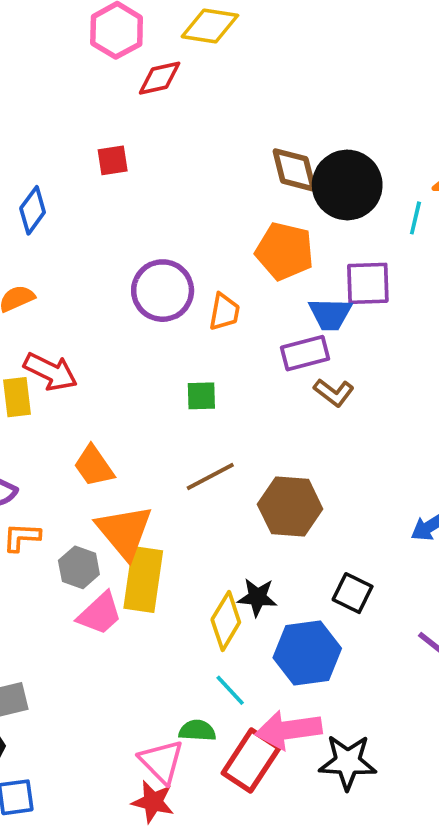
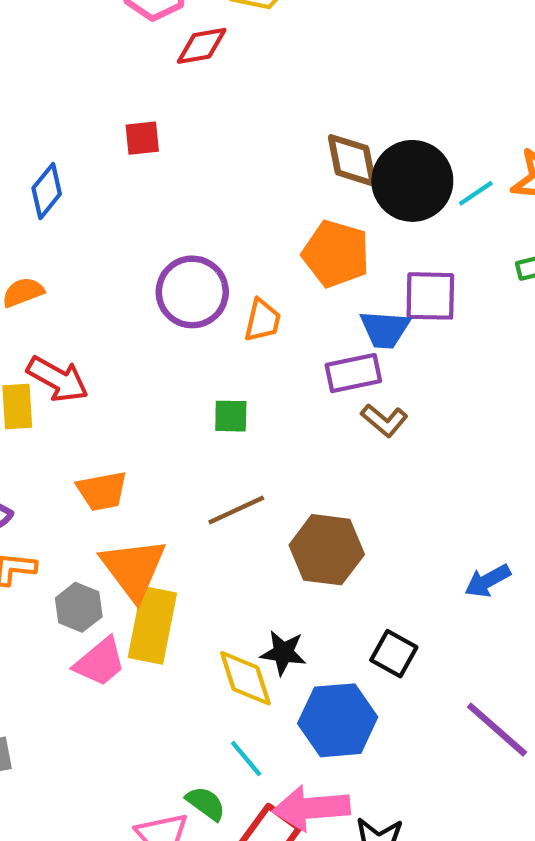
cyan line: (415, 218) -> (476, 193), moved, turned 40
orange trapezoid: (94, 466) -> (102, 491), turned -69
yellow diamond: (226, 621) -> (245, 678), turned -52
green semicircle: (197, 731) -> (206, 803), turned 30

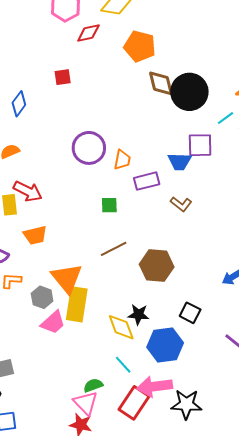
cyan line: (476, 193) -> (226, 118), moved
orange pentagon: (336, 254) -> (140, 46), moved
purple rectangle: (353, 373) -> (147, 181), moved
orange trapezoid: (102, 491) -> (35, 235), moved
green semicircle: (206, 803) -> (93, 385), moved, turned -54

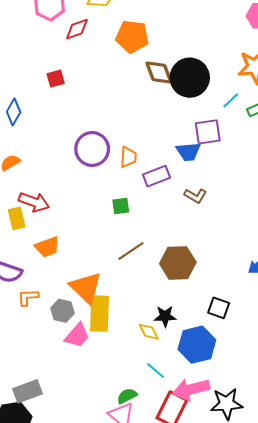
yellow diamond: (121, 327) -> (149, 332), size x0.7

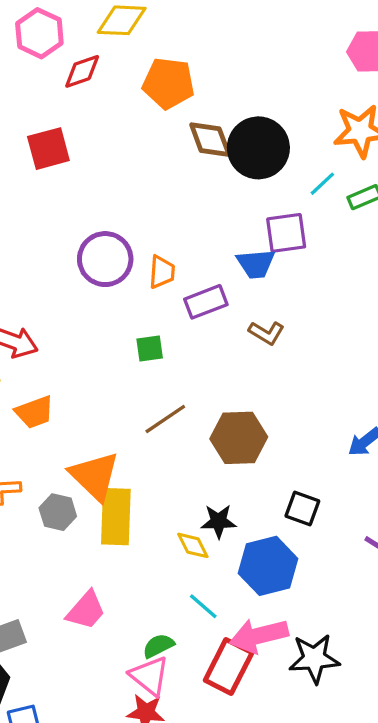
red square: (56, 79) -> (48, 149), size x1.5
pink trapezoid: (77, 336) -> (86, 610), moved

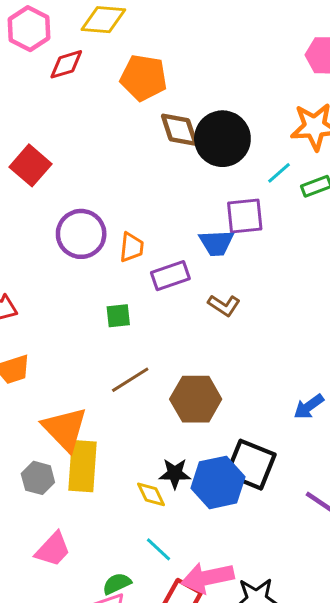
red square: (48, 149) -> (30, 165), moved, turned -36
black square: (302, 508) -> (251, 465), size x1.6
gray hexagon: (58, 512) -> (38, 478), moved
blue hexagon: (268, 566) -> (218, 482), moved

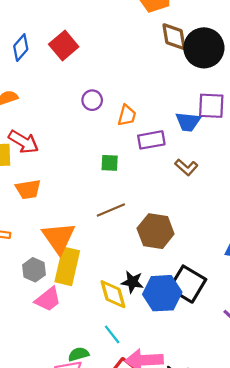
purple circle: (81, 234) -> (92, 100), size x0.6
yellow diamond: (151, 494) -> (113, 294), size x1.4
pink trapezoid: (53, 549) -> (48, 299), moved

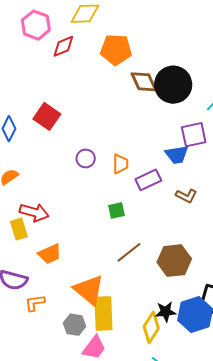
yellow diamond: (113, 294) -> (151, 327), turned 64

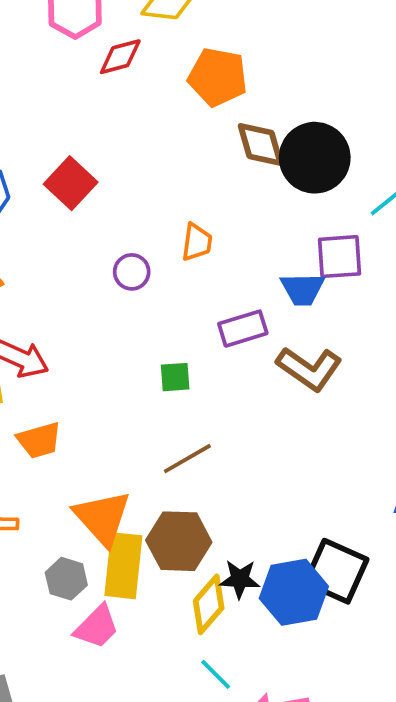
orange trapezoid: (120, 164) -> (197, 242), moved
brown L-shape: (186, 196) -> (309, 369), size x1.6
brown hexagon: (174, 261) -> (179, 541), moved

